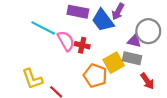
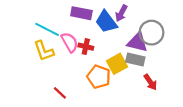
purple triangle: (134, 41) -> (137, 42), size x1.5
yellow L-shape: (32, 79) -> (44, 51), moved

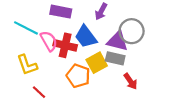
blue trapezoid: (106, 22) -> (86, 37), moved
red cross: (86, 47) -> (65, 45), size x1.5
yellow L-shape: (44, 51) -> (27, 65), moved

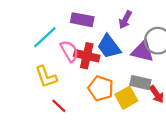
cyan line: (26, 28) -> (45, 37), turned -70
gray rectangle: (115, 58) -> (140, 83), moved
yellow square: (97, 63) -> (126, 98), moved

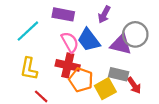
pink semicircle: (69, 51) -> (70, 42), moved
red cross: (87, 56) -> (68, 65), moved
yellow L-shape: (46, 77) -> (29, 69), turned 30

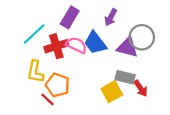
purple rectangle: (63, 14) -> (70, 17), turned -70
pink semicircle: (70, 42) -> (76, 45), turned -35
red cross: (68, 65) -> (56, 46), moved, turned -30
orange pentagon: (81, 80) -> (57, 85), moved

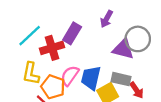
purple rectangle: (70, 17) -> (72, 33), moved
blue trapezoid: (95, 43) -> (91, 78), moved, turned 50
pink semicircle: (76, 45) -> (70, 76), moved, turned -80

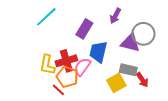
cyan line: (30, 36) -> (46, 17), moved
red cross: (52, 48) -> (66, 61), moved
blue trapezoid: (91, 78) -> (98, 52), moved

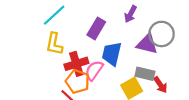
yellow L-shape: (47, 65) -> (54, 44), moved

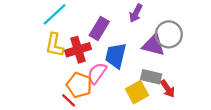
red cross: (76, 64) -> (78, 50), moved

